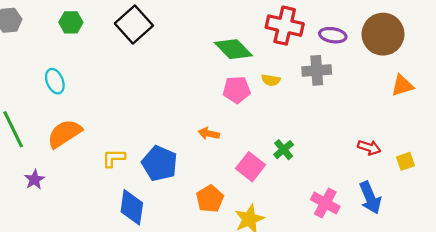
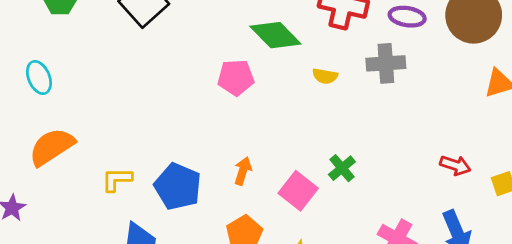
pink pentagon: (237, 90) -> (236, 78), moved
orange arrow: (209, 134) -> (243, 171), moved, turned 96

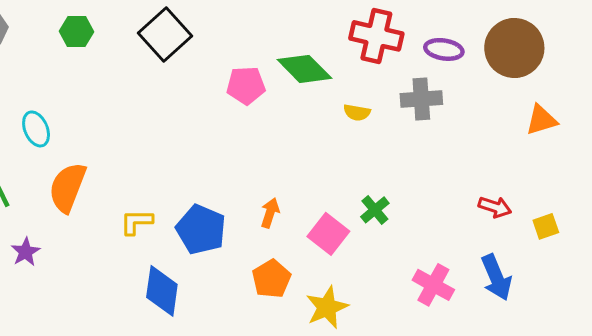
cyan ellipse: (39, 78) -> (36, 129), moved
pink pentagon: (236, 78) -> (246, 85), moved
orange semicircle: (52, 147) -> (68, 187), turned -36

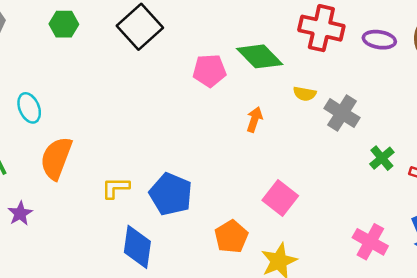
gray cross: (421, 99) -> (342, 113), moved, turned 36
green cross: (375, 210) -> (382, 158), moved
orange arrow: (270, 213) -> (254, 119), moved

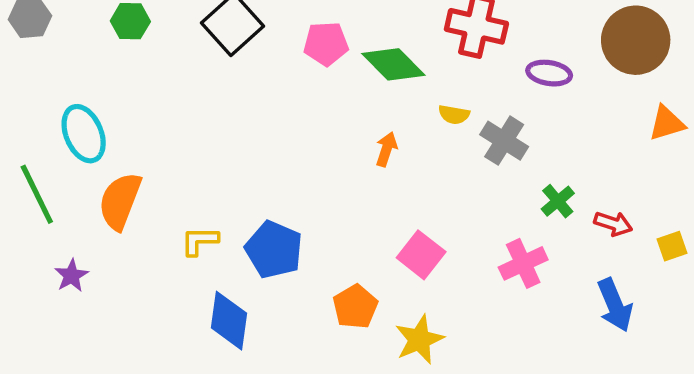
purple ellipse: (379, 40) -> (549, 73), moved
pink pentagon: (209, 71) -> (326, 44), moved
cyan ellipse: (29, 108) -> (84, 134), size x1.4
pink cross: (370, 242) -> (523, 263), moved, turned 36

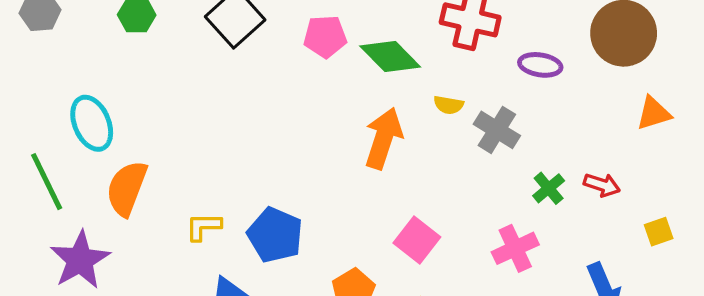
orange arrow: (386, 149) -> (383, 138), size x1.8
red arrow: (613, 224) -> (602, 185), moved
purple star: (71, 276) -> (80, 260), size x1.8

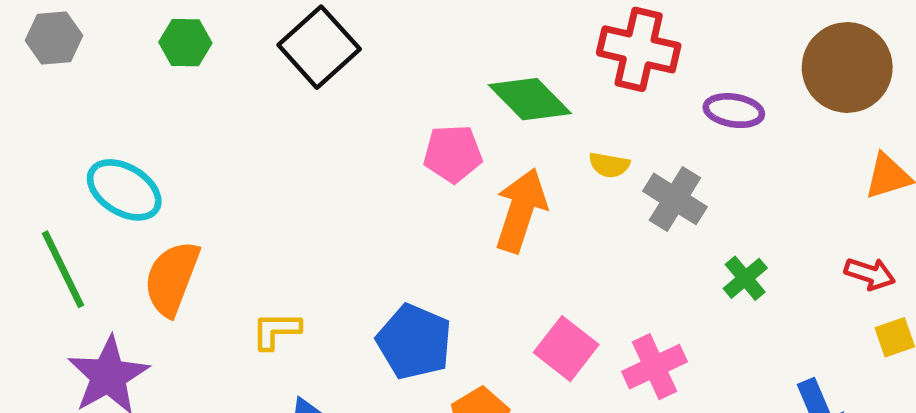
pink pentagon: (325, 37) -> (453, 154), moved
cyan ellipse: (92, 123) -> (124, 190), turned -36
red arrow: (602, 185) -> (870, 274), moved
blue pentagon: (275, 235) -> (414, 342), moved
pink cross: (515, 248) -> (655, 367), moved

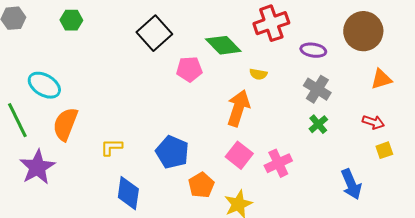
black square: (319, 47) -> (154, 33), moved
red cross: (639, 49) -> (271, 23), turned -32
gray cross: (675, 199) -> (317, 89), moved
orange arrow: (521, 210) -> (238, 108), moved

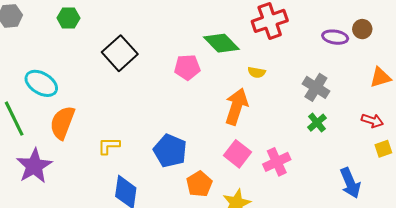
brown circle: (363, 31) -> (362, 29), size x0.5
black square: (154, 33) -> (120, 53), moved
purple ellipse: (313, 50) -> (335, 37), moved

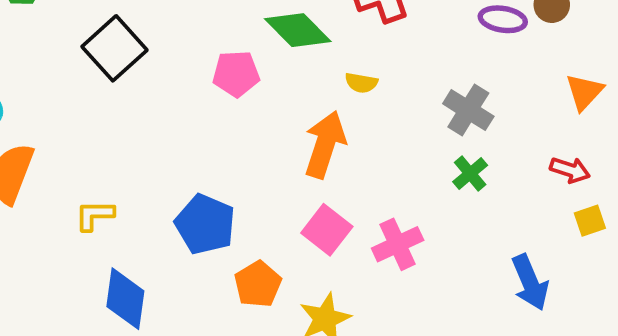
orange triangle: (380, 77) -> (584, 92), turned -30

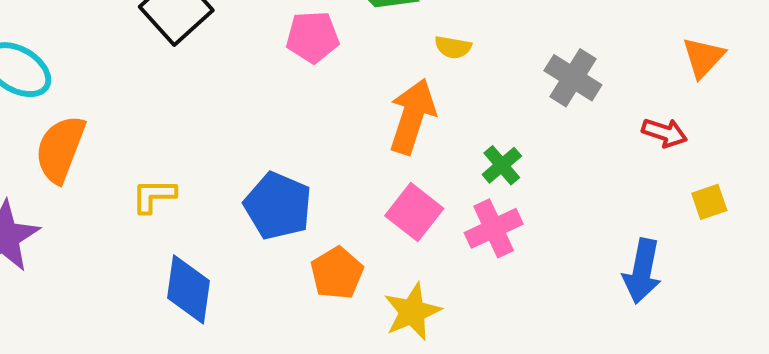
red arrow: (570, 170) -> (665, 133), moved
green cross: (470, 174) -> (502, 165), moved
blue arrow: (530, 282) -> (642, 271), turned 34

